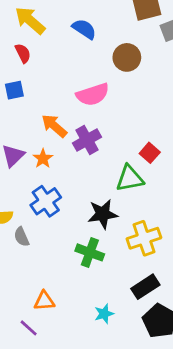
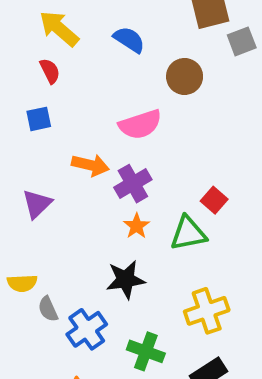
orange arrow: (54, 126) -> (90, 165), turned 152
orange star: (43, 159) -> (137, 226), moved
blue cross: (46, 201) -> (87, 329), moved
black star: (103, 214) -> (125, 279), moved
green cross: (90, 252) -> (146, 351), moved

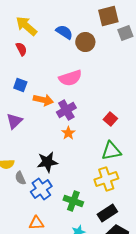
brown circle: (185, 76) -> (85, 42), moved
blue square: (39, 119) -> (20, 85), moved, turned 32
green triangle: (188, 233) -> (111, 151), moved
black star: (125, 279) -> (47, 162), moved

